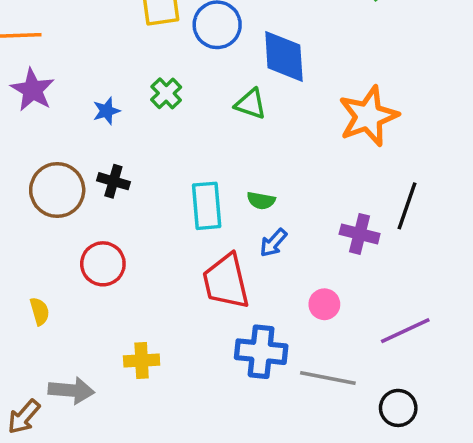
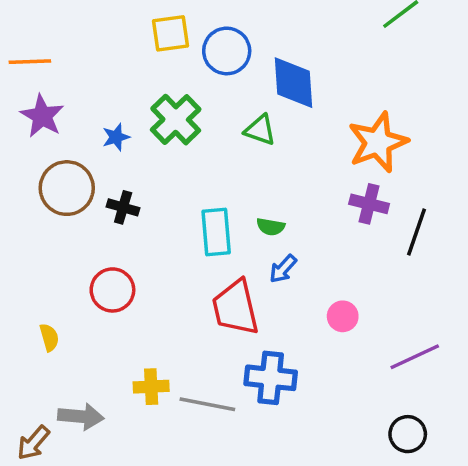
green cross: (166, 93) -> (176, 120), size x1.6
brown circle: (57, 190) -> (67, 188), moved
purple cross: (360, 234) -> (369, 204), moved
pink circle: (324, 304) -> (343, 316), moved
gray line: (328, 378) -> (207, 404), moved

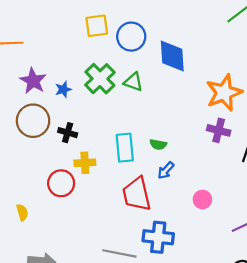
purple star: (42, 116) -> (33, 81), moved
green triangle: (260, 130) -> (133, 82), moved
yellow cross: (151, 387) -> (85, 163), moved

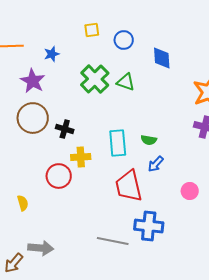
yellow square: (97, 26) -> (92, 30), size x0.7
blue circle: (131, 37) -> (124, 40), size x0.7
blue diamond: (172, 56) -> (162, 58), size x0.7
blue star: (63, 89) -> (52, 54), moved

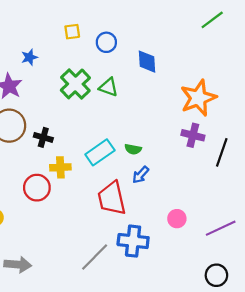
cyan rectangle: (118, 143) -> (100, 152), turned 60
pink circle: (190, 191) -> (177, 219), moved
gray line: (113, 241) -> (95, 257), turned -56

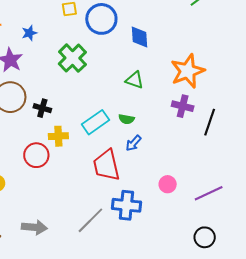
blue circle: (106, 42) -> (101, 19), size x1.6
green triangle: (109, 87) -> (134, 80), moved
gray arrow: (18, 265) -> (34, 227), moved

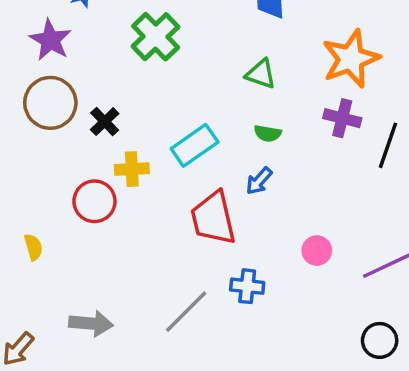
black cross: (42, 108) -> (105, 122), turned 30
green semicircle: (126, 119) -> (268, 133), moved
blue cross: (126, 205) -> (247, 286), size x0.7

